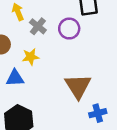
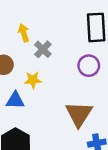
purple circle: (69, 29) -> (89, 66), moved

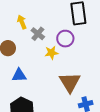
purple circle: (89, 66) -> (65, 39), moved
yellow star: (33, 80) -> (51, 53), moved

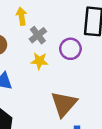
yellow star: (51, 53) -> (39, 61), moved

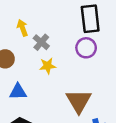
purple circle: (70, 49) -> (86, 48), moved

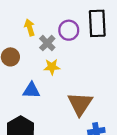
purple circle: (86, 48) -> (69, 30), moved
blue triangle: (18, 92) -> (31, 90), moved

